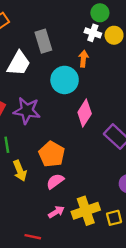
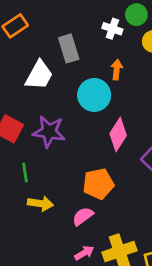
white cross: (93, 33) -> (112, 29), moved
orange pentagon: (52, 154) -> (98, 184), moved, turned 30
yellow arrow: (20, 171) -> (41, 204), turned -60

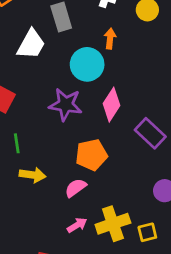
purple star: (49, 132) -> (66, 105), moved

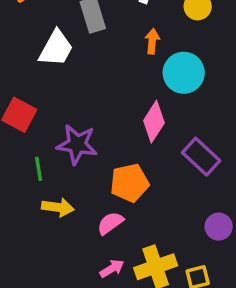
cyan circle: (87, 64) -> (184, 73), moved
purple star: (66, 105) -> (77, 144), moved

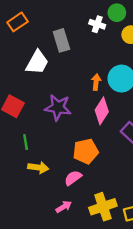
orange arrow: (152, 41) -> (96, 82), moved
purple star: (77, 144) -> (58, 107), moved
pink arrow: (112, 268) -> (64, 207), moved

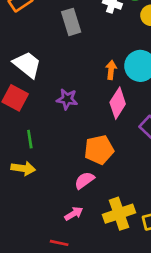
white trapezoid: (37, 62) -> (27, 65), moved, turned -80
purple star: (58, 107) -> (67, 99), size x0.7
yellow arrow: (38, 167) -> (23, 168), moved

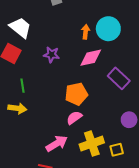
pink diamond: (118, 103) -> (91, 58), turned 45
pink semicircle: (84, 180) -> (74, 118), moved
pink arrow: (74, 214) -> (57, 144), size x1.5

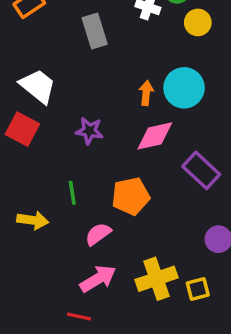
green line: (22, 86) -> (72, 193), moved
pink semicircle: (74, 118) -> (98, 234), moved

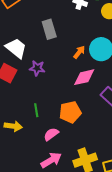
gray rectangle: (95, 31) -> (49, 29), moved
orange arrow: (146, 93) -> (79, 52), turned 32
purple star: (89, 131) -> (37, 68), moved

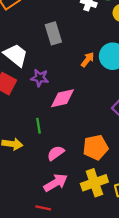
pink diamond: (84, 77) -> (62, 98), moved
orange pentagon: (70, 112) -> (96, 147), moved

